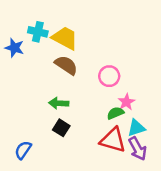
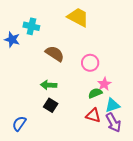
yellow trapezoid: (65, 38) -> (78, 17), moved
red triangle: (113, 140) -> (93, 115), size x0.7

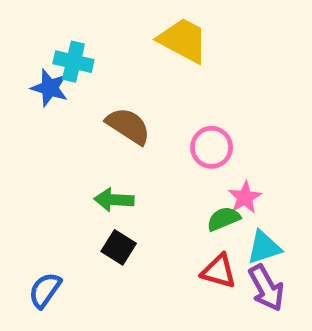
blue star: (12, 39) -> (50, 88), moved

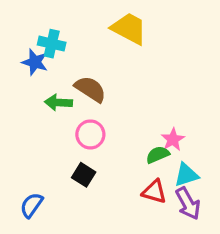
pink circle: (212, 147) -> (90, 134), moved
green arrow: (114, 200) -> (58, 102), moved

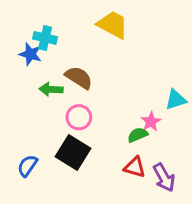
black square: (84, 175) -> (73, 152), size x1.6
cyan triangle: (186, 175) -> (176, 100), moved
blue semicircle: (31, 205) -> (27, 166), moved

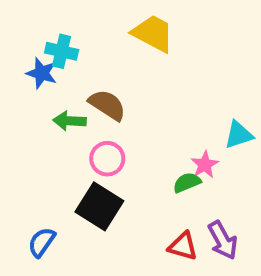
blue semicircle: (27, 166) -> (42, 242), moved
red triangle: (135, 167) -> (183, 246), moved

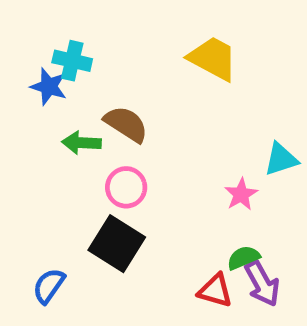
yellow trapezoid: (153, 33) -> (213, 58), moved
green semicircle: (187, 183) -> (243, 258), moved

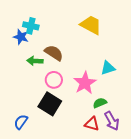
cyan triangle: (281, 159) -> (108, 68), moved
pink star: (241, 194) -> (85, 83), moved, size x1.6
green semicircle: (243, 258) -> (100, 103), moved

